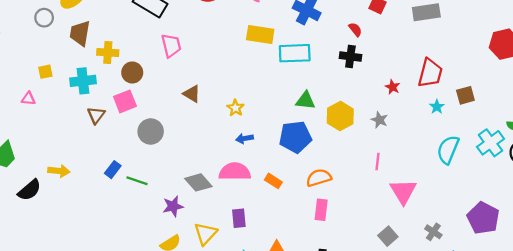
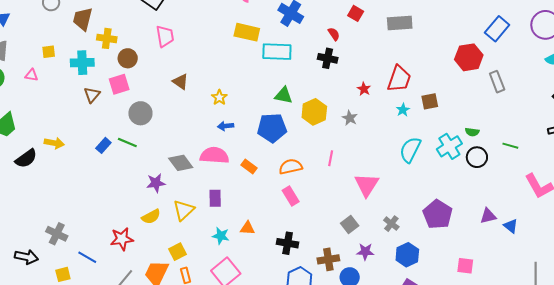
pink line: (378, 161) -> (331, 158), moved
green line: (137, 181) -> (127, 142), moved
pink rectangle: (321, 210) -> (291, 196), turned -42

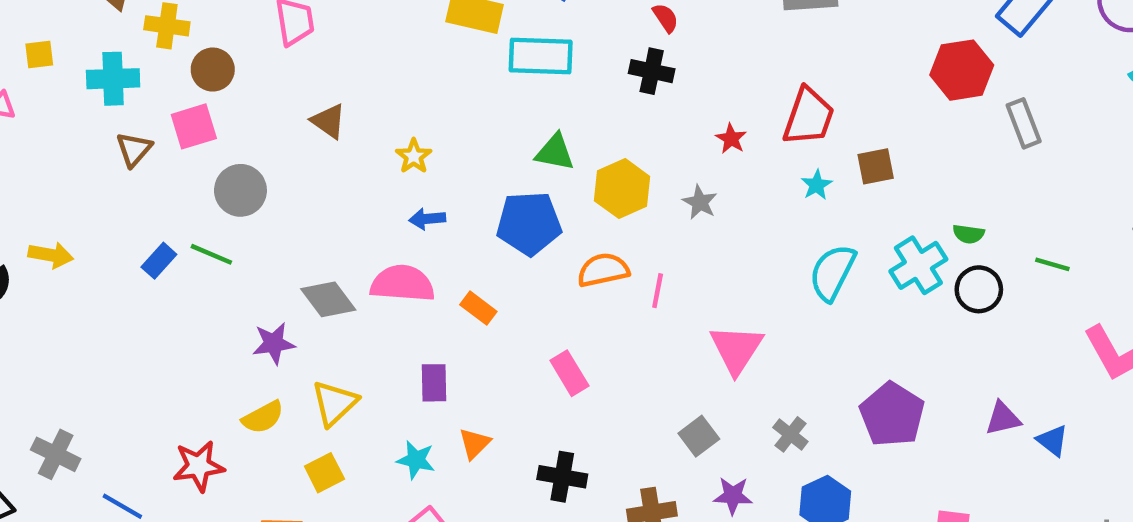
orange semicircle: (291, 167) -> (603, 270), moved
purple rectangle: (215, 198) -> (434, 383), moved
orange triangle: (247, 228) -> (475, 443), turned -49
yellow square: (177, 252) -> (324, 473), moved

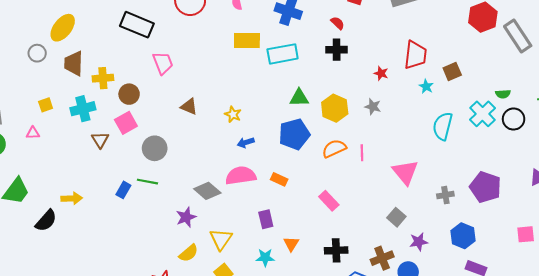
gray rectangle: (1024, 123) -> (518, 36), size x1.4
gray cross: (790, 434) -> (445, 195), moved, turned -35

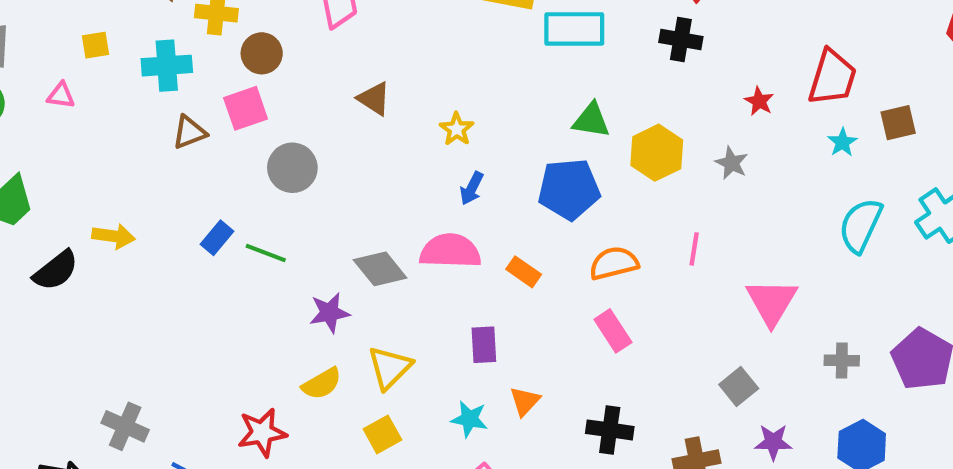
brown triangle: (100, 140) -> (189, 132), turned 30
blue arrow: (246, 143) -> (472, 188), turned -56
orange semicircle: (334, 149) -> (614, 263), moved
green line: (147, 182) -> (266, 253), moved

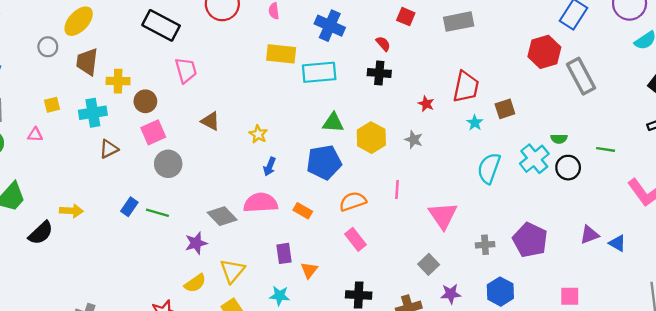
pink square: (246, 108) -> (153, 132), moved
orange triangle: (525, 401) -> (309, 270), moved

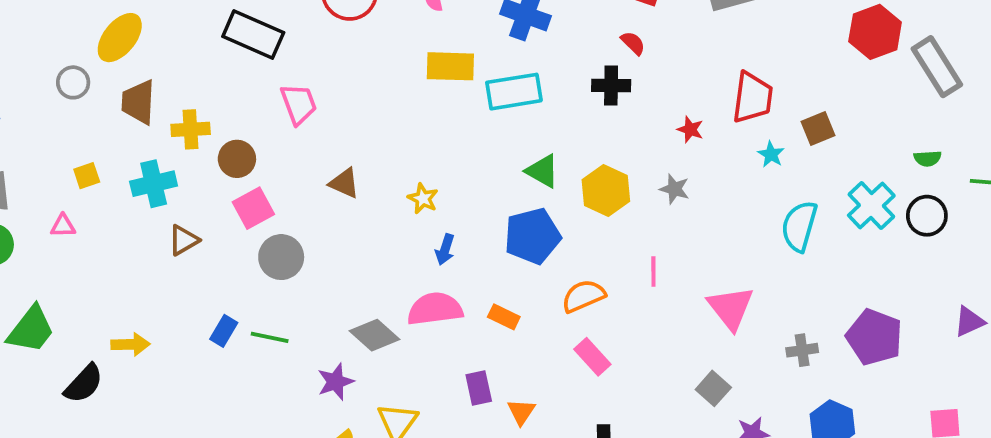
red semicircle: (383, 44) -> (633, 43), moved
green triangle: (333, 123) -> (542, 171), turned 30
green semicircle: (559, 139) -> (927, 158), moved

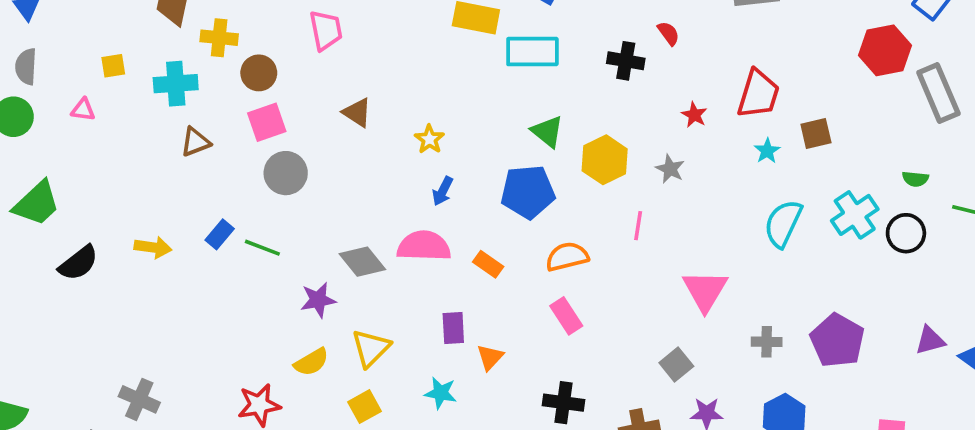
red semicircle: (633, 43) -> (669, 33), moved
pink line: (653, 271) -> (638, 226), moved
yellow arrow: (131, 344) -> (153, 247), moved

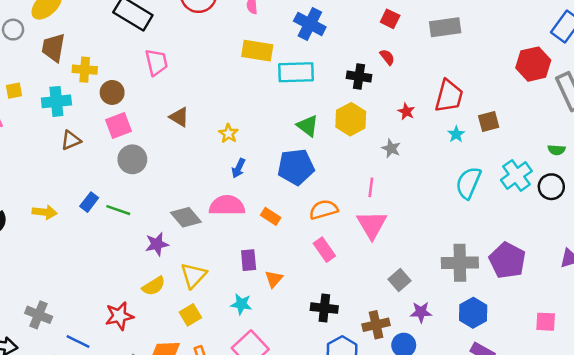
yellow hexagon: (605, 160) -> (351, 119), moved
pink triangle: (705, 291) -> (372, 225), moved
gray cross: (767, 342) -> (460, 263), size x1.8

